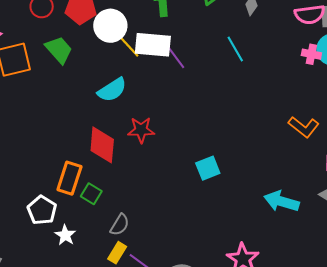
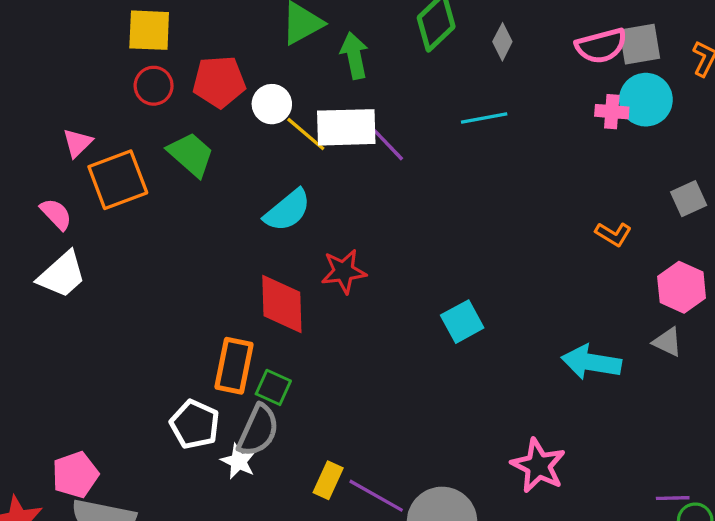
white circle: (110, 26) -> (272, 104), size x0.7
cyan line: (235, 49) -> (484, 118), turned -64
orange L-shape: (304, 127) -> (613, 234), size x0.7
gray semicircle: (120, 225) -> (258, 430), moved, size x1.4

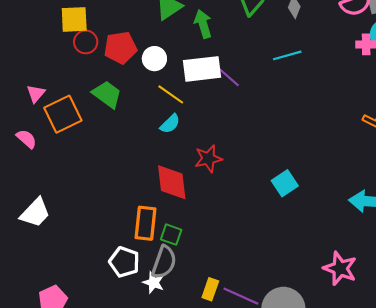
red circle: (154, 86) -> (86, 42), moved
yellow line: (306, 134) -> (171, 94), moved
cyan semicircle: (287, 210) -> (170, 124), size x0.7
white trapezoid: (62, 275) -> (35, 213), moved

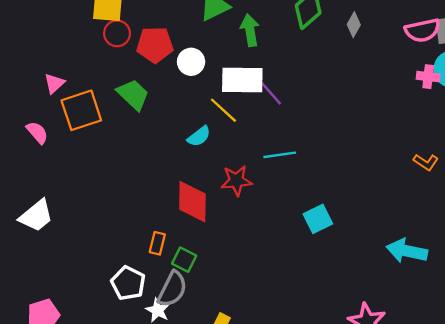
cyan line: (287, 55) -> (280, 155), moved
yellow line: (171, 94) -> (223, 110), moved
orange rectangle: (145, 223) -> (157, 243), size x0.6

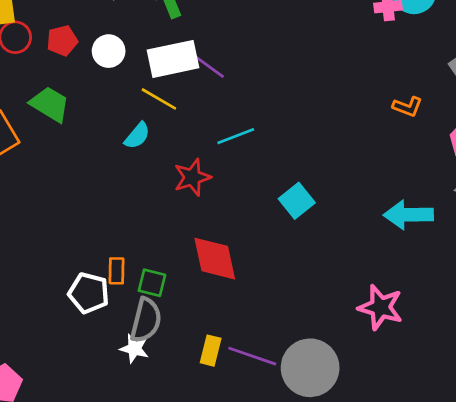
red pentagon: (155, 45) -> (62, 41), size x0.7
red diamond: (192, 202) -> (215, 259), moved
white pentagon: (128, 283) -> (89, 293), moved

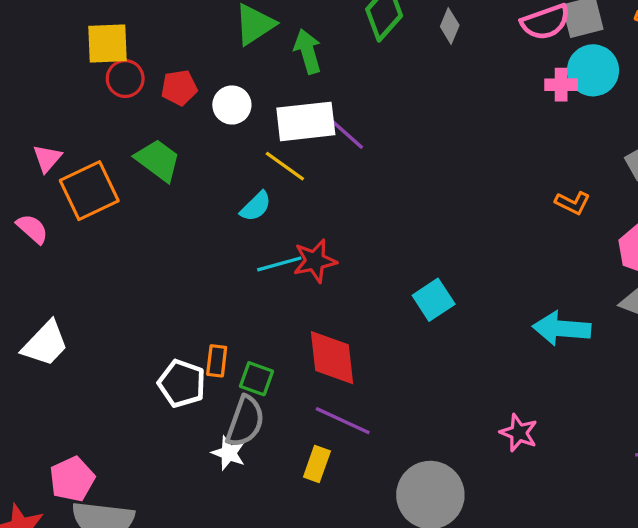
cyan line: (236, 136) -> (279, 264), moved
pink star: (380, 307) -> (519, 433), size x0.7
purple line: (252, 356) -> (343, 421), moved

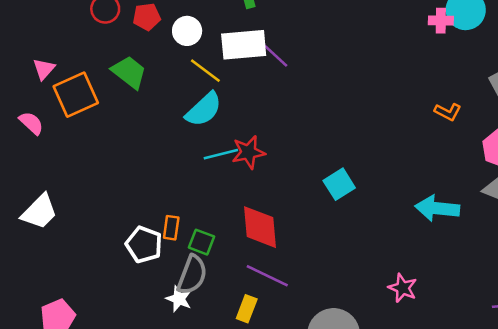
yellow line: (285, 166) -> (205, 71), moved
cyan semicircle: (256, 206) -> (204, 109), size x1.5

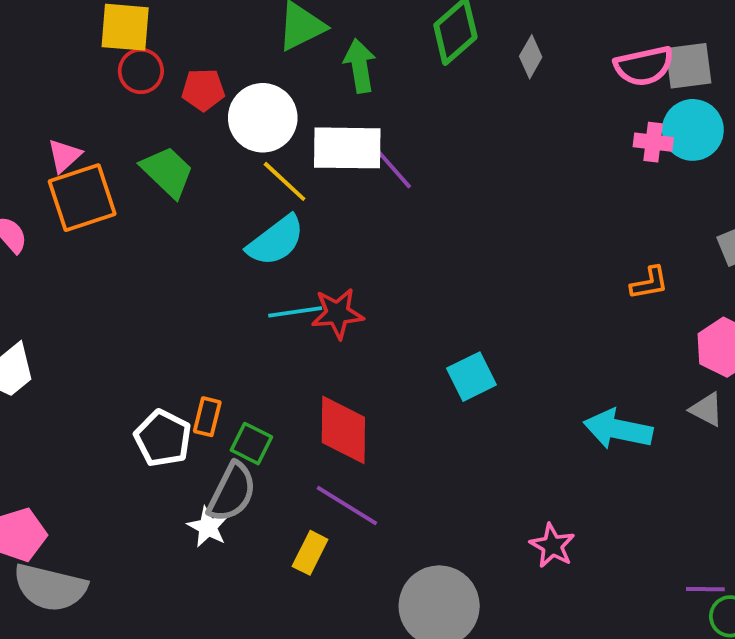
white circle: (187, 31) -> (263, 118), size x1.5
pink triangle: (44, 69) -> (64, 156), moved
orange L-shape: (448, 112) -> (649, 283), turned -44

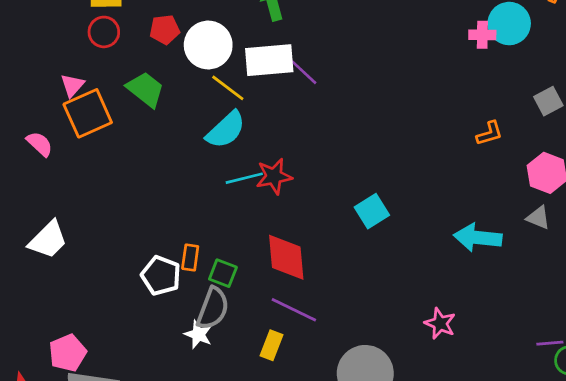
red circle: (141, 71) -> (104, 32), moved

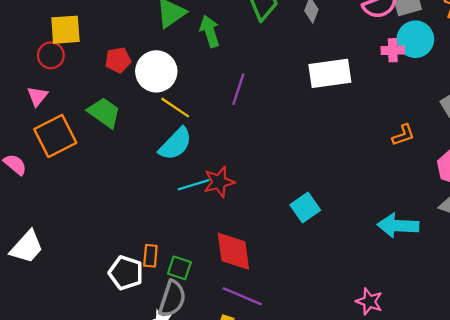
red circle: (104, 32) -> (51, 55), moved
white rectangle: (269, 60) -> (330, 73), moved
purple line: (302, 70) -> (238, 89), turned 68
pink triangle: (72, 85) -> (37, 96), moved

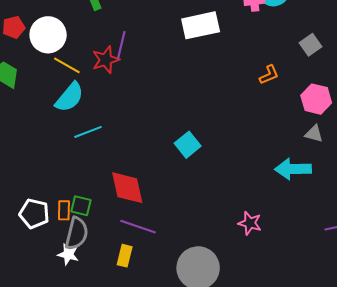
red star: (219, 182) -> (106, 60), moved
cyan arrow: (398, 226) -> (293, 169), moved
orange rectangle: (150, 256) -> (64, 210), moved

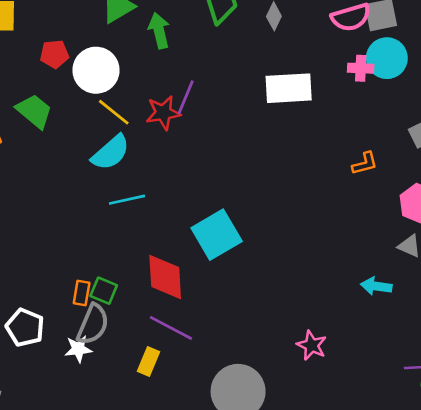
cyan square: (188, 145) -> (217, 235), moved, size x1.5
cyan arrow: (293, 169) -> (376, 286), size x0.7
white pentagon: (34, 214) -> (25, 327), moved
white star: (68, 254) -> (78, 349), turned -30

